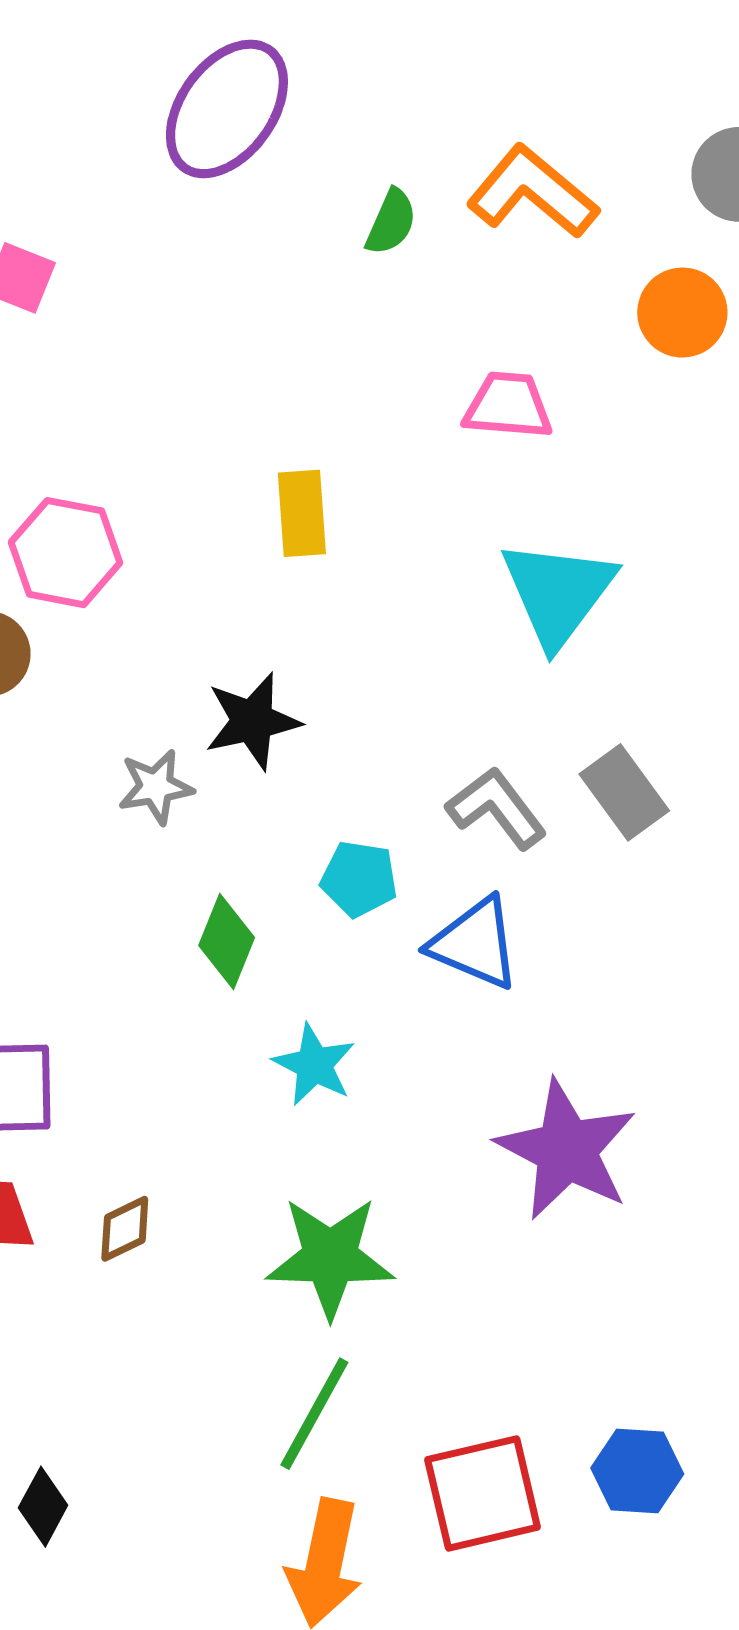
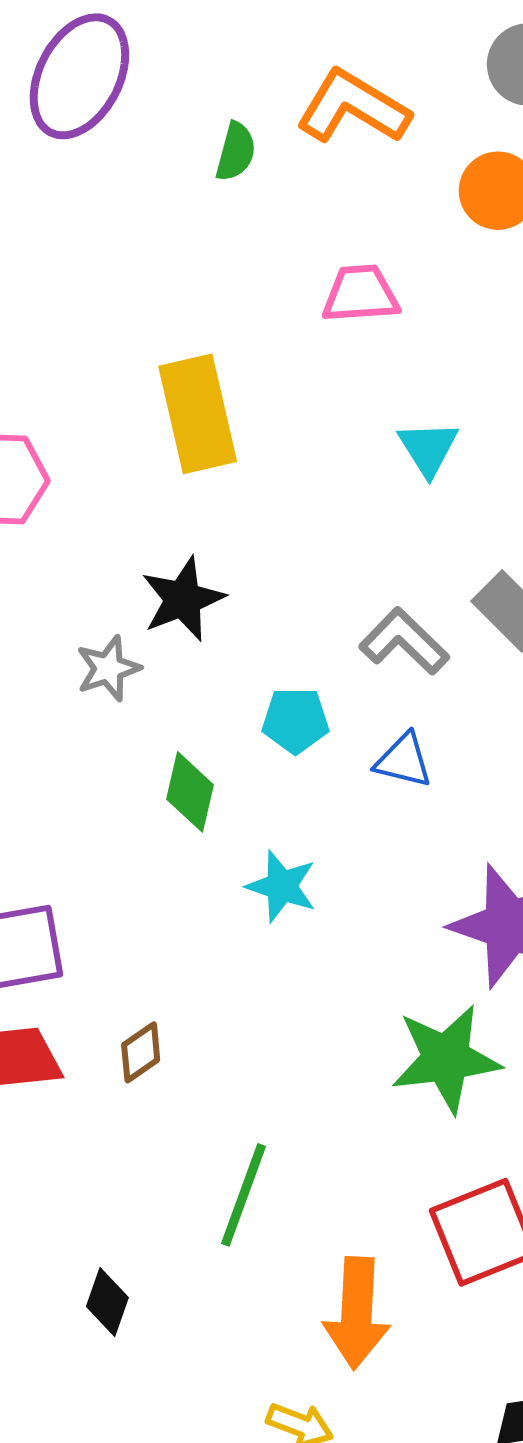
yellow rectangle: (302, 513) -> (198, 414), size x1.5
cyan triangle: (558, 593) -> (428, 448), size x0.6
blue triangle: (475, 943) -> (404, 760), size x0.7
green star: (330, 1257) -> (446, 1059), moved
green line: (314, 1414) -> (243, 1195), moved

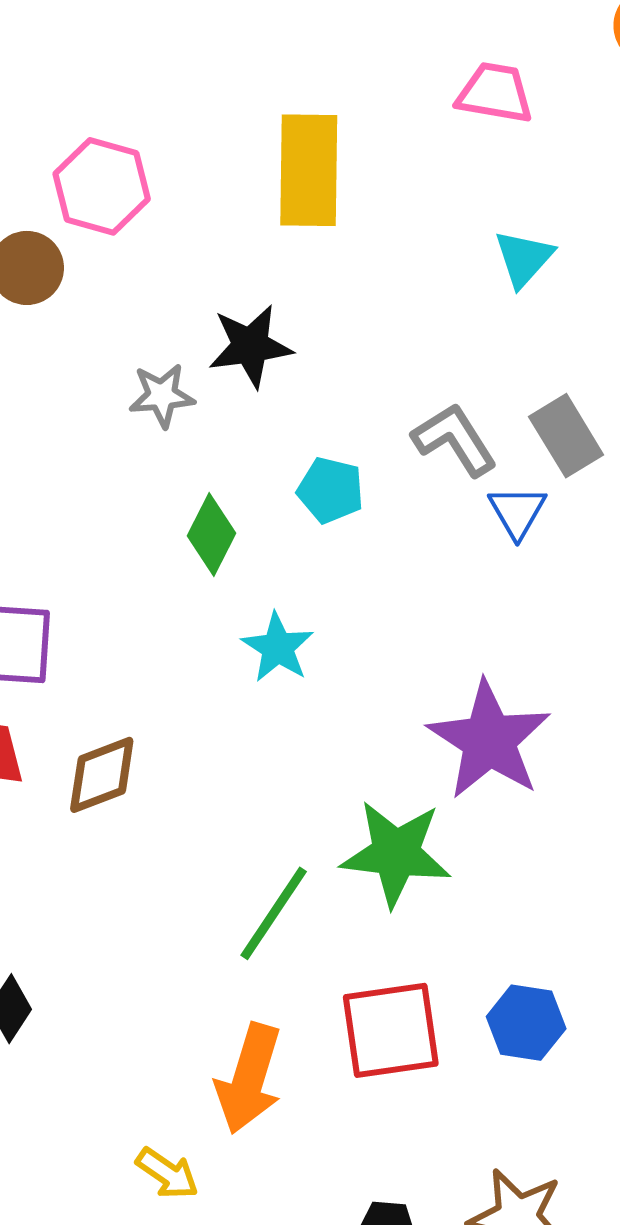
blue triangle: (404, 760) -> (517, 512), moved, turned 32
brown diamond: (141, 1052) -> (102, 775), size x1.4
green line: (243, 1195) -> (274, 913), moved

